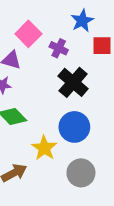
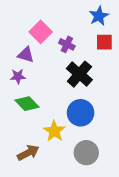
blue star: (82, 21) -> (99, 16), moved

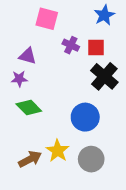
pink square: (41, 32) -> (47, 19), moved, turned -30
red square: (104, 42) -> (96, 48), moved
black cross: (79, 74) -> (104, 76), moved
yellow star: (54, 131) -> (58, 151), moved

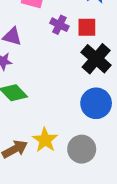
blue circle: (85, 117) -> (96, 103), moved

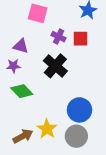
black cross: (96, 59) -> (55, 66), moved
blue circle: (96, 103) -> (79, 110), moved

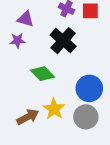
green diamond: (22, 91) -> (43, 74), moved

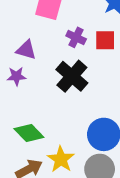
green diamond: (43, 74) -> (29, 133), moved

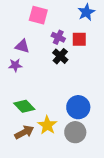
black cross: (72, 76) -> (60, 56), moved, size x0.7

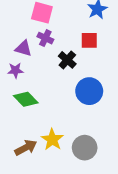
purple cross: (58, 37) -> (45, 38), moved
green diamond: (24, 106) -> (26, 99), moved
blue circle: (78, 107) -> (89, 91), moved

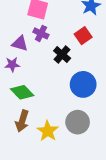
red square: (89, 40) -> (83, 36), turned -35
brown arrow: (26, 148) -> (22, 121), moved, turned 135
gray circle: (85, 148) -> (78, 122), moved

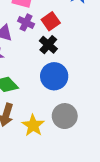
red square: (83, 36) -> (51, 21), moved
blue circle: (83, 84) -> (54, 76), moved

